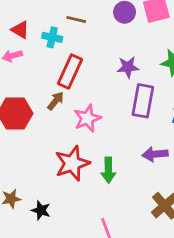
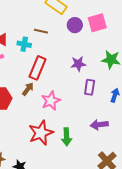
purple rectangle: (143, 101) -> (90, 87), size x0.7

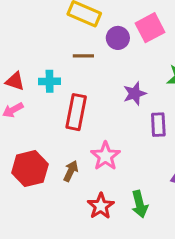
brown line: (41, 31) -> (83, 56), moved
brown arrow: (28, 89) -> (71, 171), moved
red star: (41, 133) -> (101, 206), size x0.7

